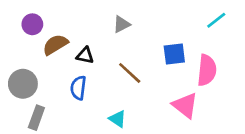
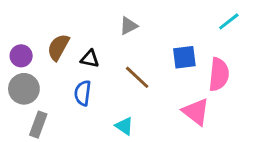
purple circle: (32, 24) -> (21, 56), moved
brown semicircle: (55, 45) -> (58, 47), turned -30

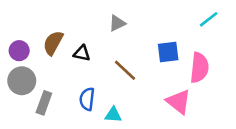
blue semicircle: (83, 93) -> (87, 99), moved
gray rectangle: (38, 125) -> (44, 103), moved
cyan triangle: (124, 126) -> (113, 115), turned -30

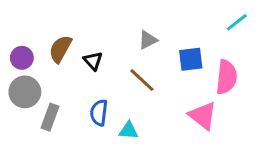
gray triangle: (117, 23) -> (148, 40), moved
black triangle: (82, 53) -> (93, 61), turned 36

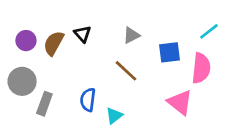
cyan line: (237, 22) -> (209, 31), moved
purple circle: (22, 58) -> (26, 41), moved
black triangle: (93, 61) -> (83, 34), moved
cyan triangle: (129, 130) -> (114, 116), turned -42

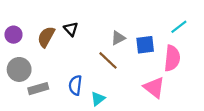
gray triangle: (131, 35) -> (118, 38), moved
purple circle: (26, 41) -> (13, 35), moved
gray rectangle: (44, 104) -> (38, 89), turned 54

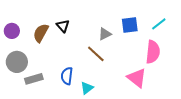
blue square: (145, 45) -> (130, 25), moved

